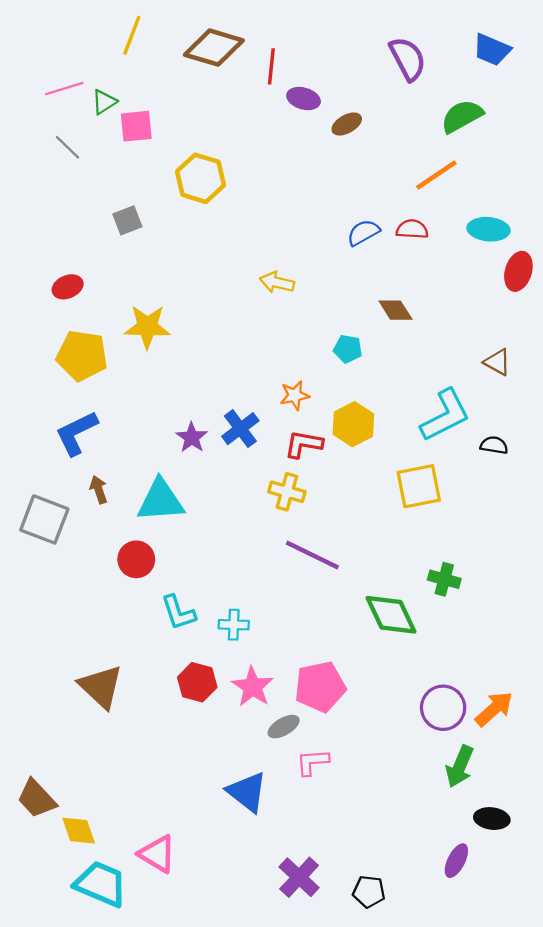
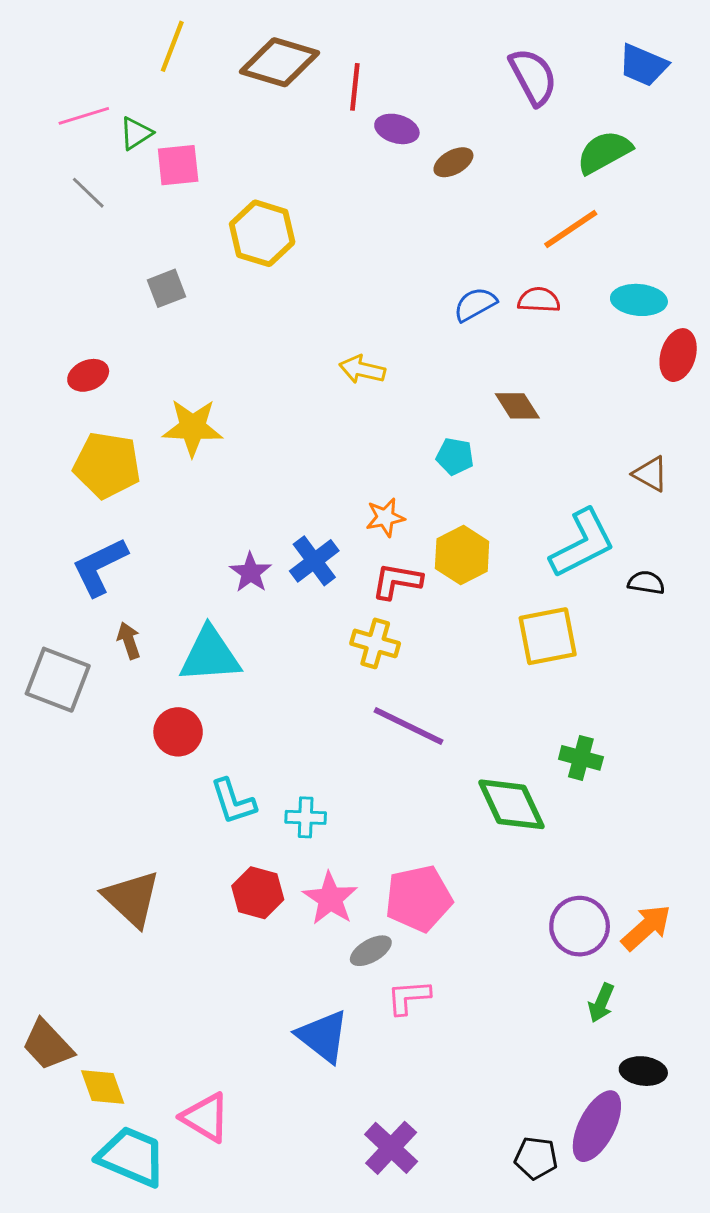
green arrow: (460, 766) -> (601, 1003), size x0.7
purple ellipse: (456, 861) -> (597, 1126), size x1.6
black pentagon: (369, 892) -> (536, 1158), moved

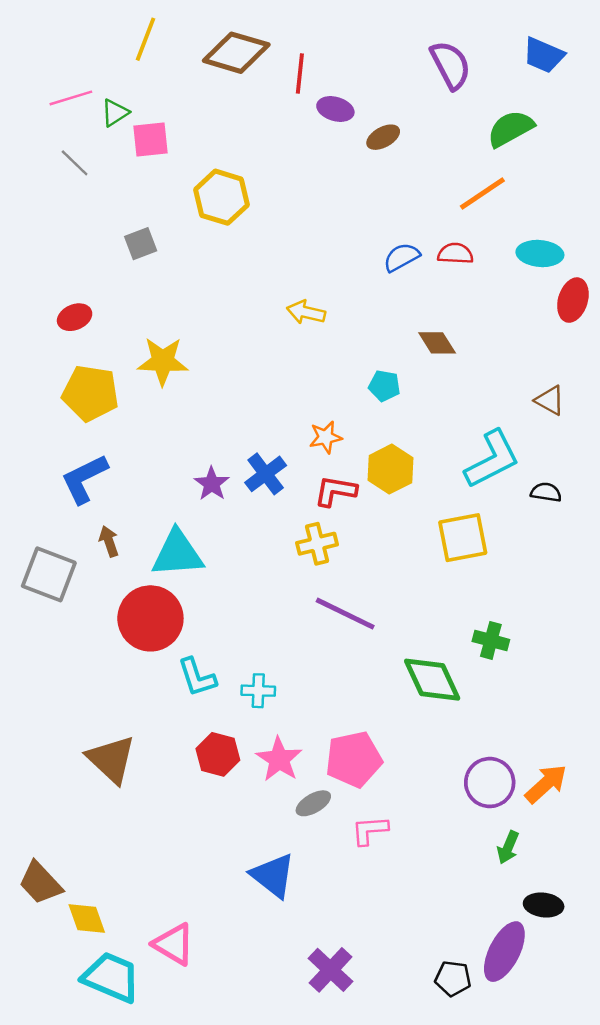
yellow cross: (375, 643) -> (317, 544), turned -30
red circle: (178, 732) -> (150, 618), size x1.6
pink L-shape: (408, 997) -> (370, 830), moved

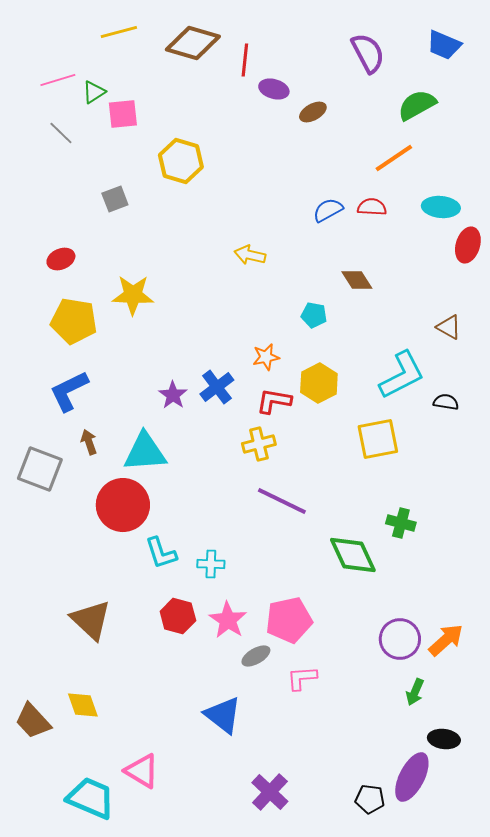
yellow line: (146, 39) -> (119, 32), turned 54
yellow diamond: (87, 918) -> (83, 705), moved

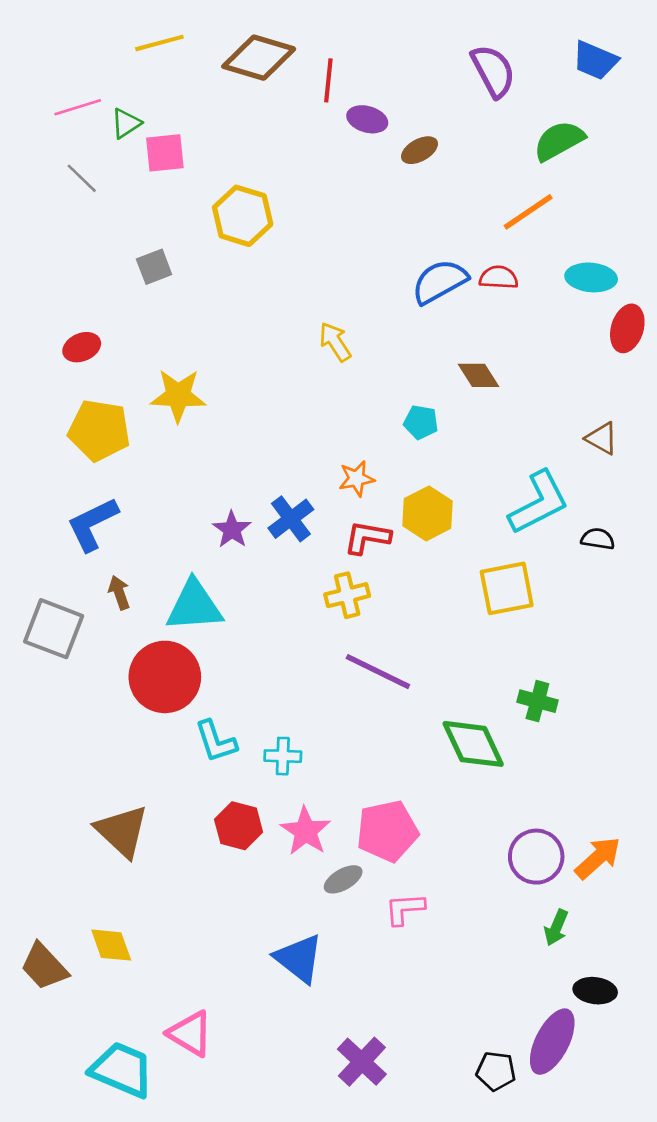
blue semicircle: (328, 210) -> (440, 282), size x1.4
yellow arrow: (250, 255) -> (335, 342), turned 44

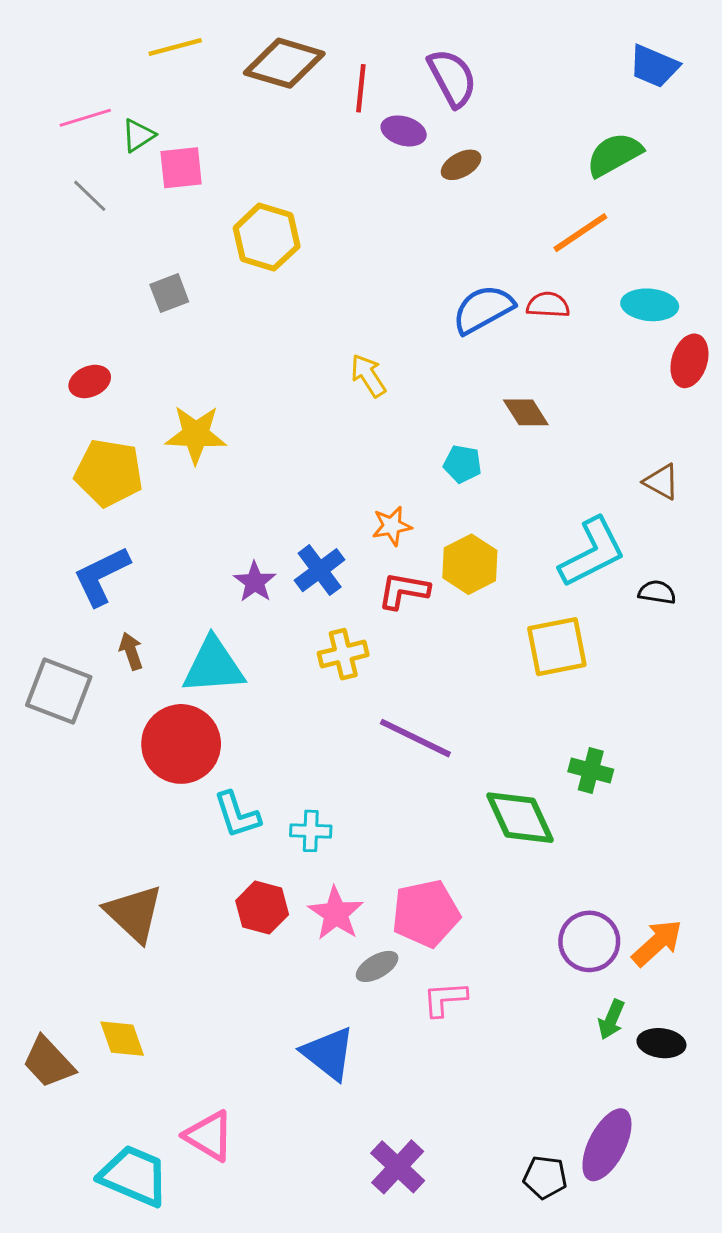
purple semicircle: (493, 71) -> (452, 78), moved
yellow cross: (347, 595) -> (343, 654), moved
black ellipse: (595, 991) -> (661, 1043), moved

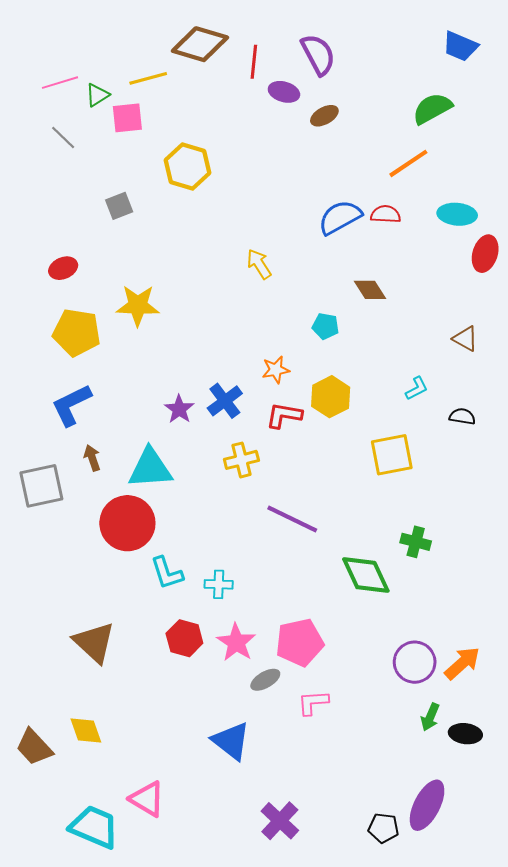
yellow line: (175, 47) -> (148, 78), moved
cyan L-shape: (592, 552) -> (417, 388), size x0.5
gray square: (59, 691) -> (41, 486), turned -33

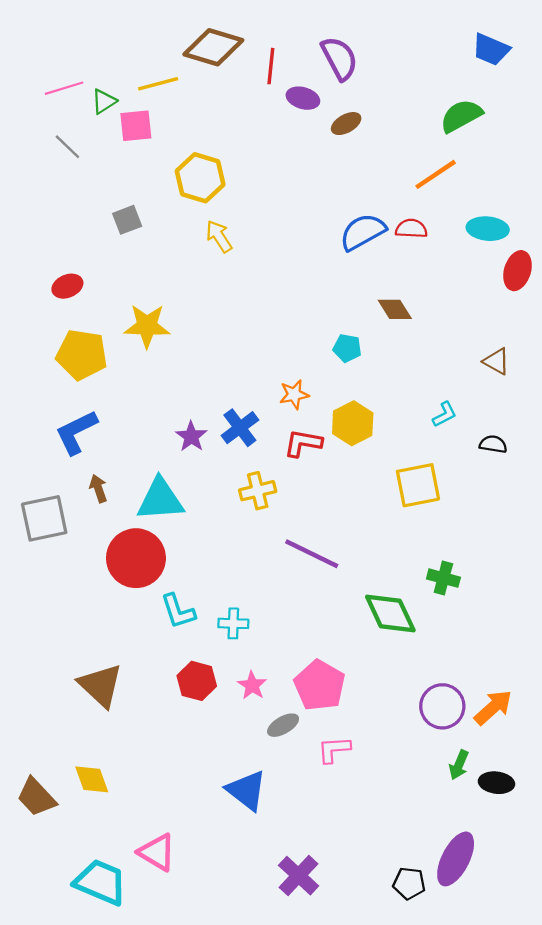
yellow arrow: (259, 264) -> (219, 236), moved
pink star: (236, 642) -> (252, 685), size x0.7
pink pentagon: (300, 642) -> (320, 685), turned -30

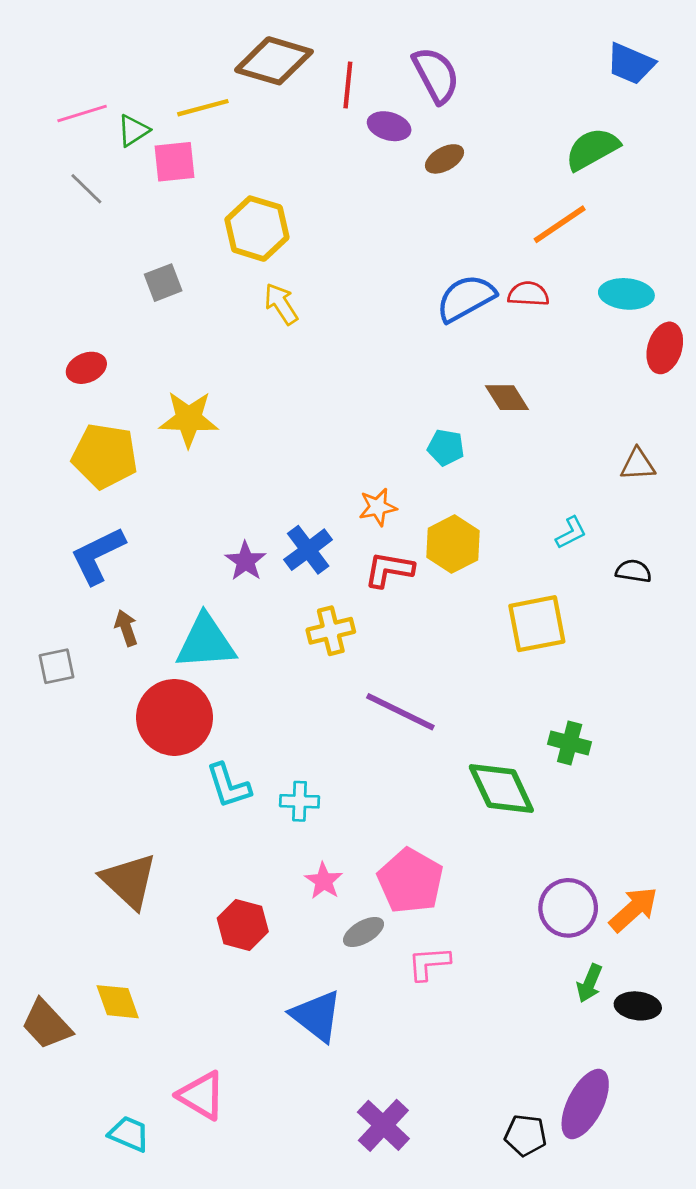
brown triangle: (496, 361) -> (638, 464), turned -32
gray square: (44, 518) -> (57, 666), size x0.6
red hexagon: (197, 681) -> (243, 925), moved
cyan trapezoid: (101, 882) -> (129, 1134), size x0.6

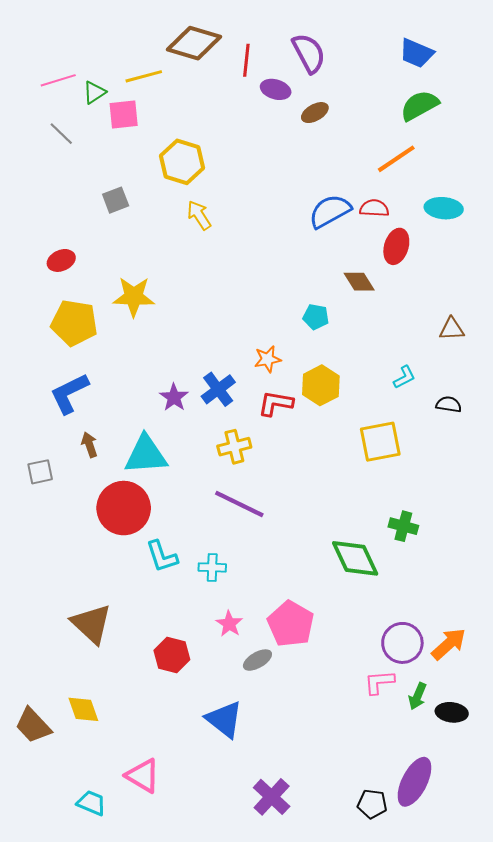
blue trapezoid: (631, 64) -> (416, 53), moved
red ellipse: (665, 348) -> (396, 246), moved
purple line: (400, 712) -> (239, 504), moved
pink L-shape: (429, 963) -> (379, 682), moved

